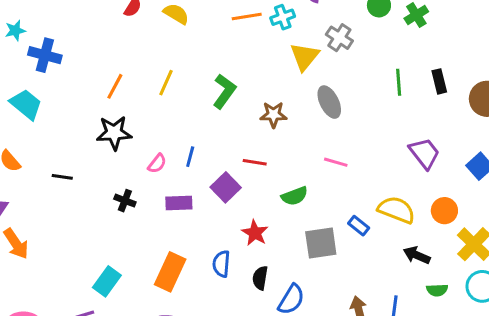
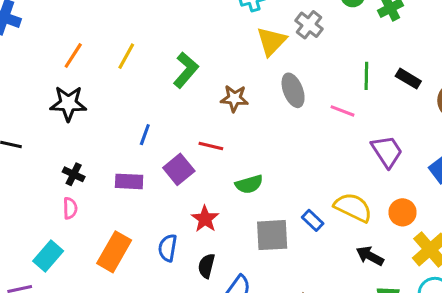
black rectangle: (439, 81) -> (408, 79), turned -50
pink line: (336, 162) -> (342, 111), moved
pink semicircle: (157, 164) -> (70, 208), moved, turned -45

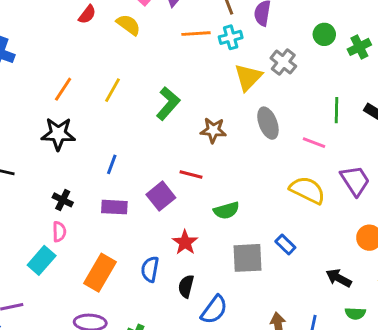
blue line: (145, 135) -> (112, 164), moved
yellow semicircle: (353, 207) -> (307, 190), moved
cyan rectangle: (48, 256) -> (42, 260), moved

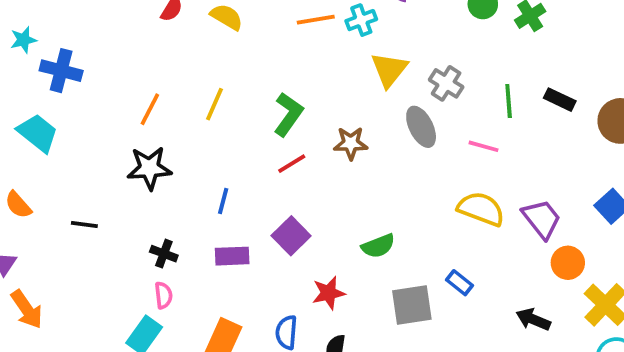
gray cross: (283, 62) -> (446, 83), moved
red line: (191, 174) -> (292, 164), moved, turned -40
purple trapezoid: (355, 181) -> (542, 219), moved
red star: (185, 242) -> (329, 293), turned 30

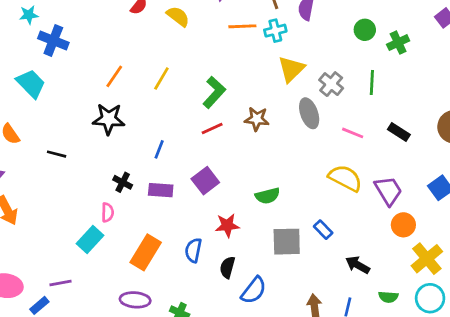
black rectangle: (560, 100) -> (399, 132), moved
green line: (509, 101) -> (372, 82), moved
black cross: (164, 254) -> (123, 182), moved
black arrow: (533, 319) -> (358, 265), moved

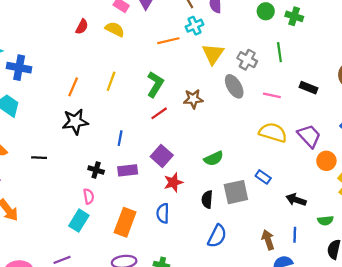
orange line: (242, 26) -> (168, 41), moved
green cross: (398, 43) -> (294, 16), turned -36
red star: (227, 225) -> (173, 182), moved
black semicircle: (227, 267) -> (207, 199), moved

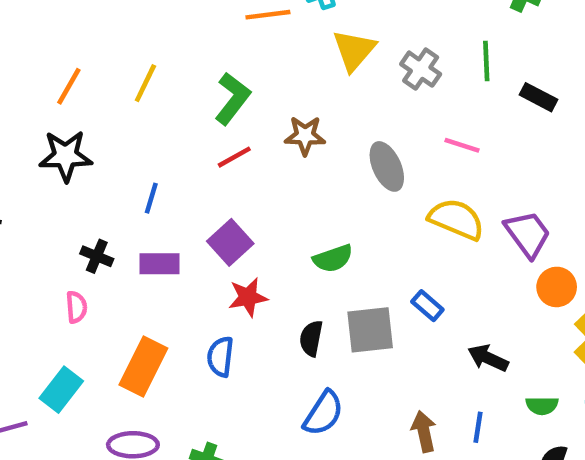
gray ellipse: (234, 86) -> (387, 166), moved
black rectangle: (309, 88) -> (539, 97), moved
cyan rectangle: (79, 221) -> (61, 390), moved

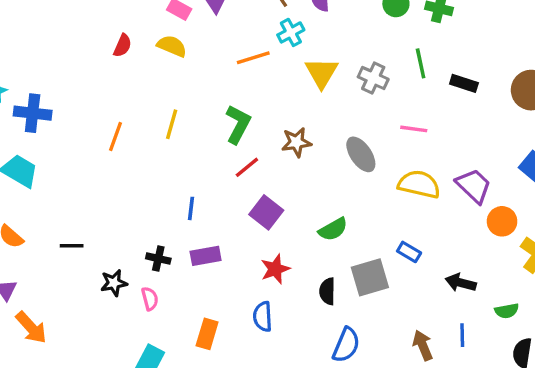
black star: (66, 156) -> (114, 283), moved, size x0.7
purple square: (230, 242) -> (266, 212), moved
orange rectangle: (143, 366) -> (207, 334), size x0.7

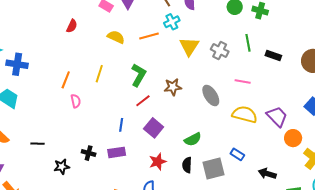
yellow semicircle: (172, 46) -> (116, 37), moved
blue line: (191, 208) -> (121, 125), moved
black semicircle: (327, 291) -> (187, 165), moved
pink semicircle: (150, 299) -> (76, 101), moved

